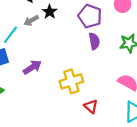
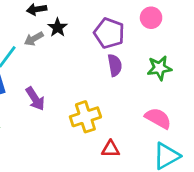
purple arrow: (32, 67) -> (35, 99), turned 90
red triangle: (91, 106) -> (111, 149), turned -40

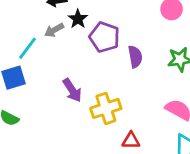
purple pentagon: (109, 33) -> (104, 37), moved
purple arrow: (35, 99) -> (72, 90), moved

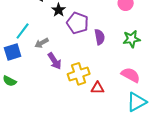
gray arrow: (54, 30) -> (42, 43), moved
red triangle: (131, 141) -> (98, 88), moved

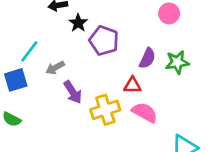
purple semicircle: (100, 37) -> (147, 58), moved, turned 35
pink semicircle: (131, 75) -> (145, 112), moved
red triangle: (98, 88) -> (132, 85), moved

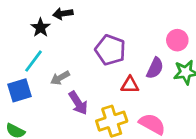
pink circle: (169, 13) -> (177, 40), moved
black star: (78, 23) -> (40, 28), moved
red triangle: (132, 85) -> (130, 85), moved

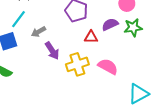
purple semicircle: (155, 68) -> (110, 24), turned -140

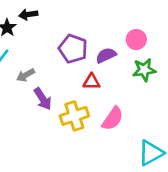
purple semicircle: (110, 24) -> (106, 55), moved
pink semicircle: (108, 66) -> (113, 119), turned 96

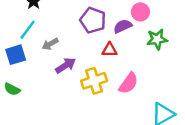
pink circle: (136, 40) -> (140, 12), moved
purple arrow: (43, 99) -> (66, 65), turned -90

